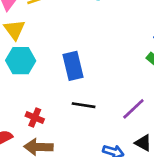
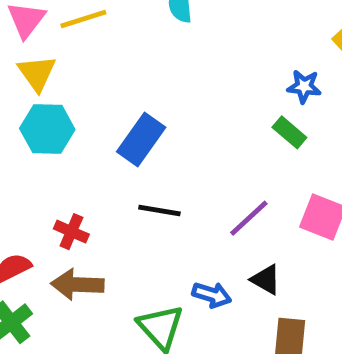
blue rectangle: (73, 66) -> (141, 140), turned 48

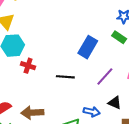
blue rectangle: (141, 140) -> (88, 47), moved
red cross: (71, 232) -> (28, 66), moved

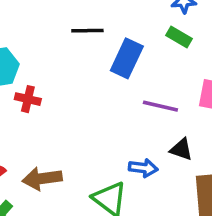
black line: (65, 77) -> (87, 31), moved
purple line: (105, 77) -> (160, 106), turned 66

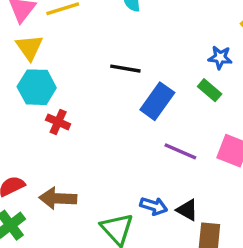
black triangle: (181, 149) -> (187, 210), moved

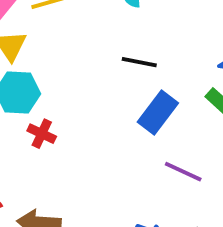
black line: (125, 69) -> (139, 62), moved

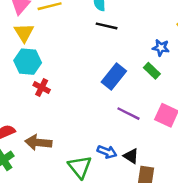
black line: (139, 62) -> (107, 26), moved

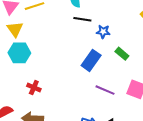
blue star: (161, 48) -> (103, 32), moved
red cross: (42, 88) -> (34, 88), moved

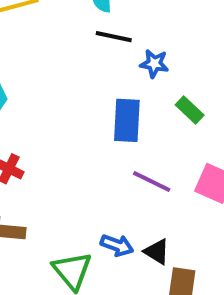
blue rectangle: (91, 60) -> (127, 120), turned -35

